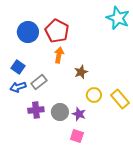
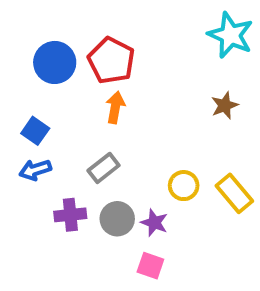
brown star: (81, 72) -> (225, 105), moved
gray rectangle: (39, 82) -> (104, 168), moved

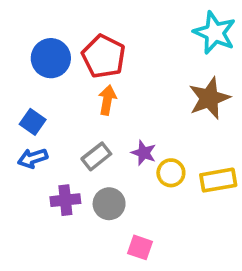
brown star: (225, 105) -> (209, 98), size x1.6
yellow rectangle: (234, 193) -> (218, 180), turned -60
purple star: (154, 223) -> (144, 153), moved

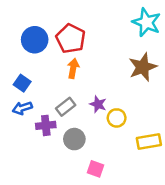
yellow rectangle: (218, 180) -> (149, 142), moved
purple cross: (65, 200) -> (46, 125), moved

